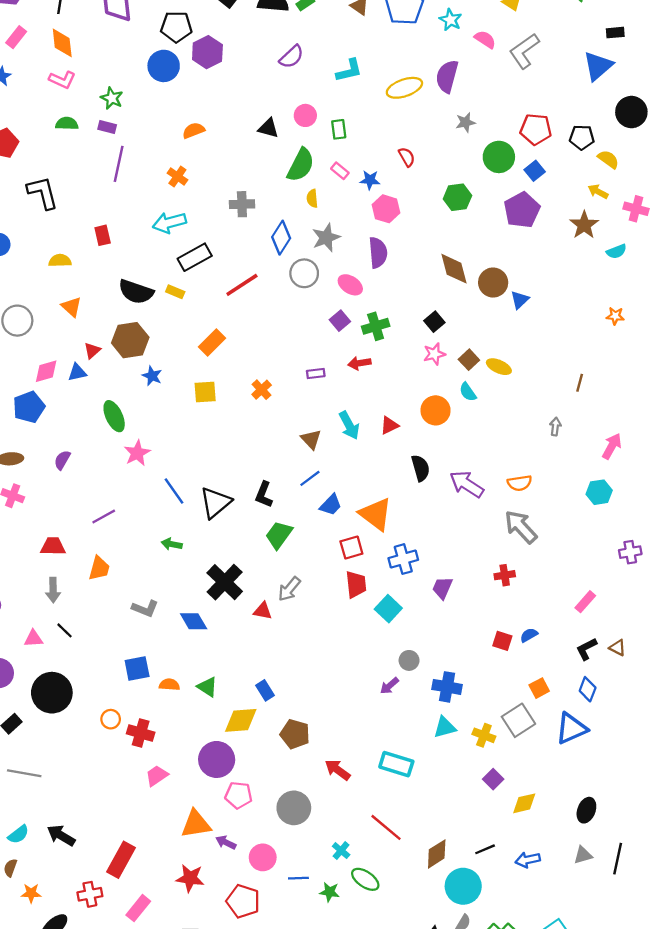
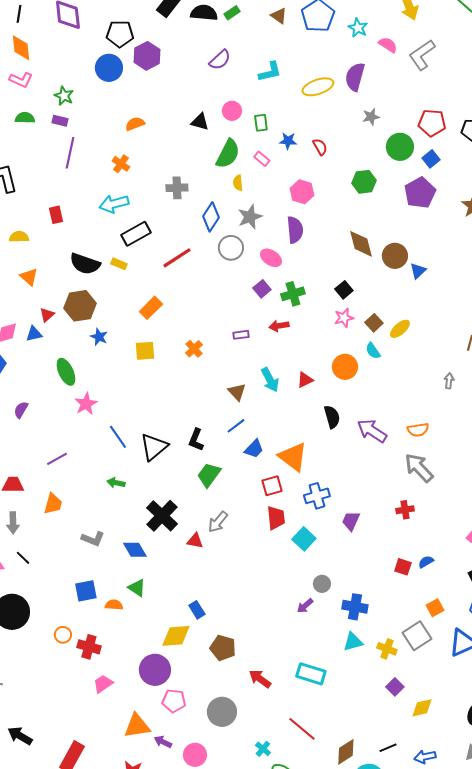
blue star: (370, 180) -> (288, 141), moved
yellow ellipse: (499, 367) -> (400, 329), turned -65
green triangle: (207, 687) -> (137, 588), moved

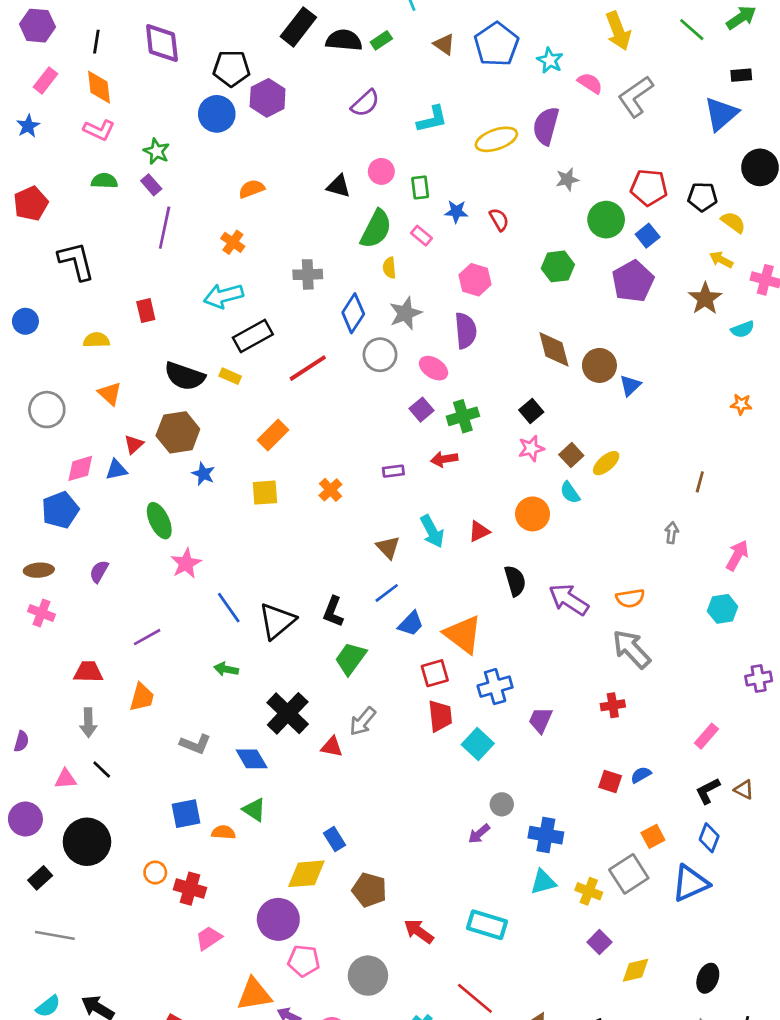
purple rectangle: (60, 121) -> (151, 185), turned 35

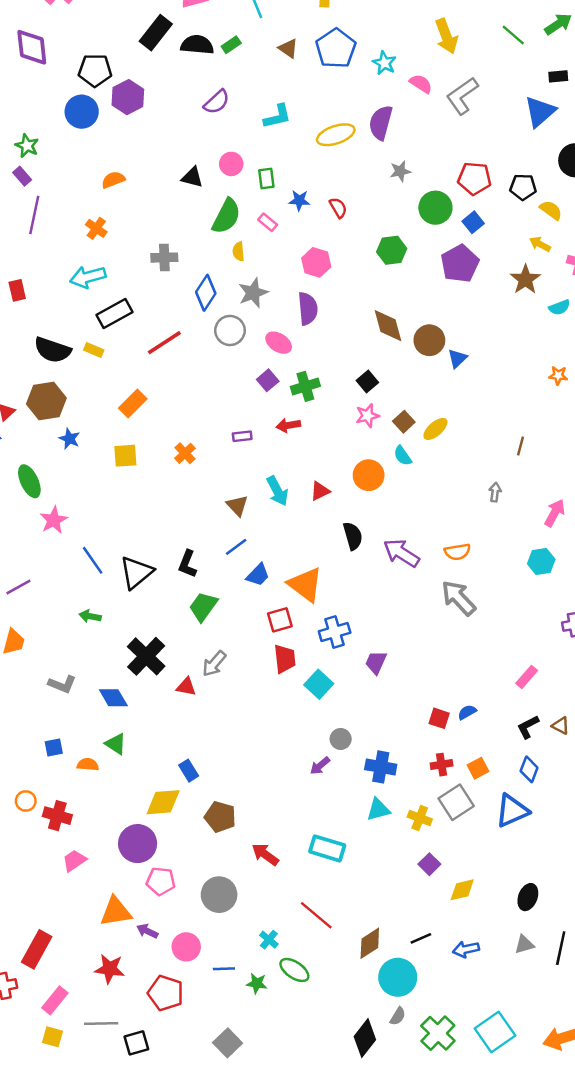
red cross: (613, 705) -> (442, 765), moved
blue square: (186, 814) -> (54, 748), size x0.7

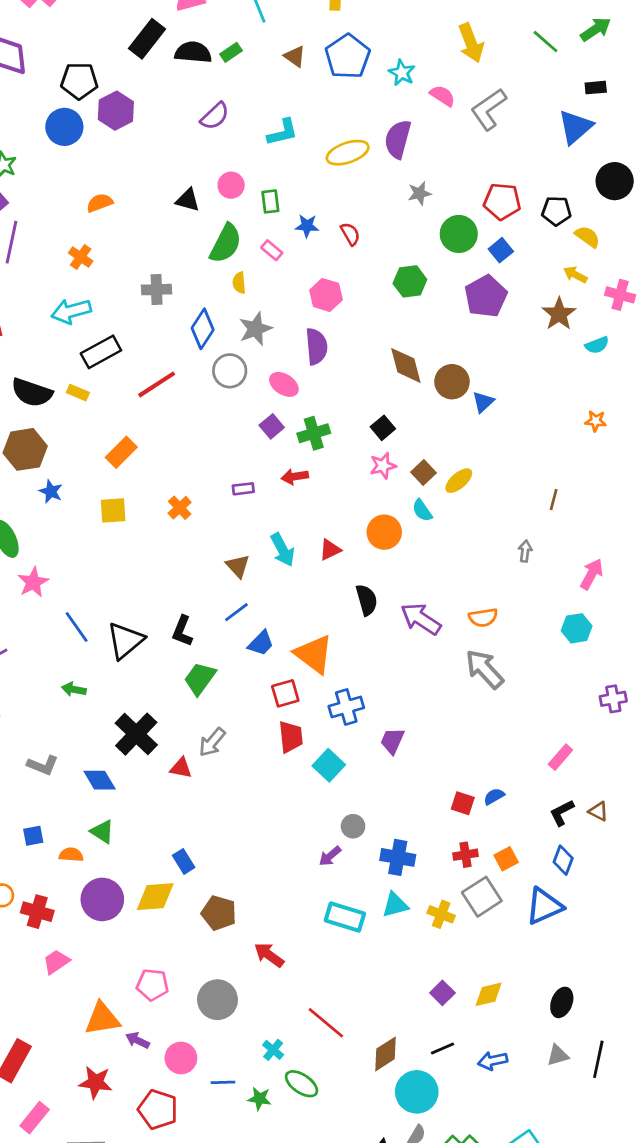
purple circle: (138, 844) -> (102, 899), moved
cyan rectangle: (327, 848) -> (345, 917), moved
purple square: (429, 864) -> (442, 993), moved

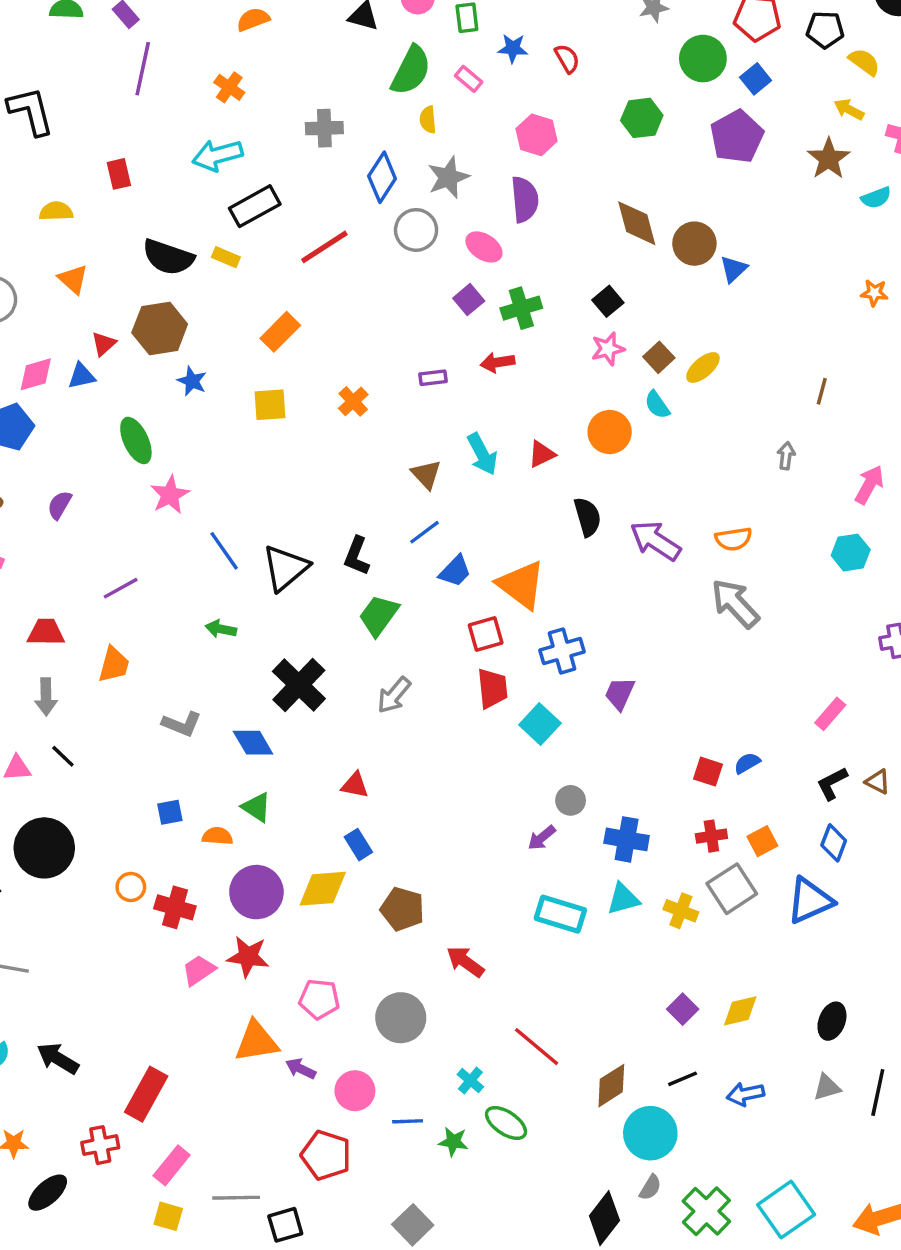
red triangle: (181, 768) -> (355, 785), moved
red star: (96, 1082) -> (248, 957), moved

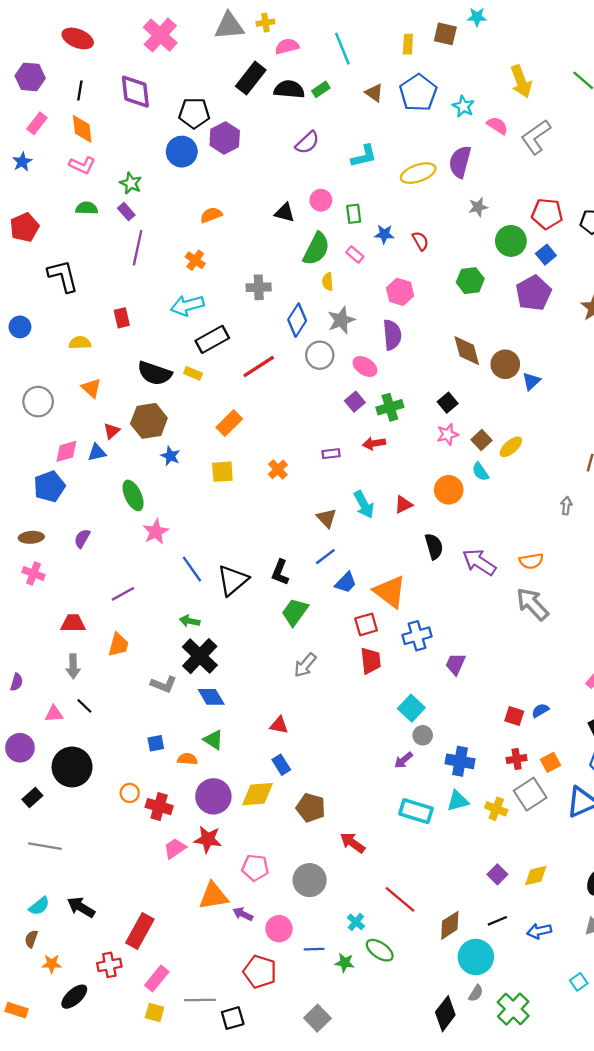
black cross: (299, 685) -> (200, 656), moved
cyan square: (540, 724) -> (411, 708), moved
cyan square: (786, 1210) -> (579, 982), moved, size x0.5

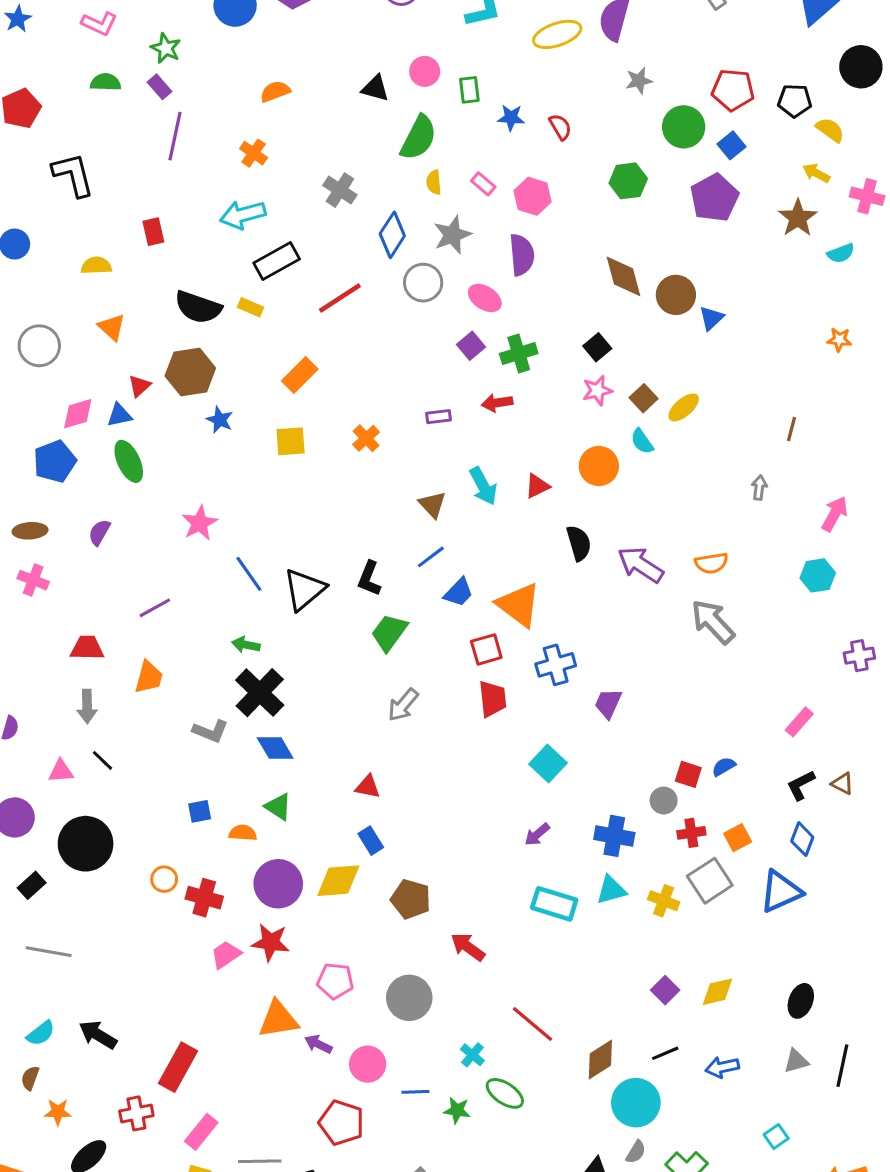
pink rectangle: (355, 255) -> (483, 184), moved
gray cross: (259, 287) -> (340, 190), turned 35
green ellipse: (133, 495) -> (129, 461), moved
gray circle: (423, 735) -> (664, 801), moved

